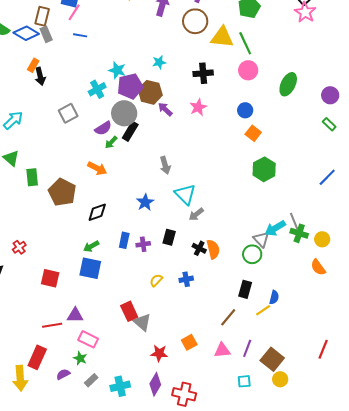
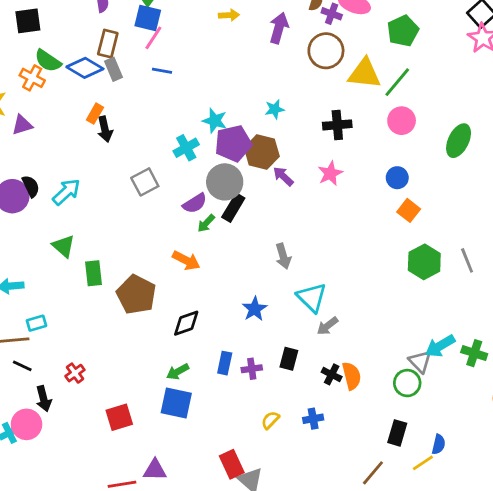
green line: (245, 43) -> (397, 82), turned 65
gray line: (294, 221) -> (467, 260), moved
red square: (50, 278) -> (119, 417), turned -30

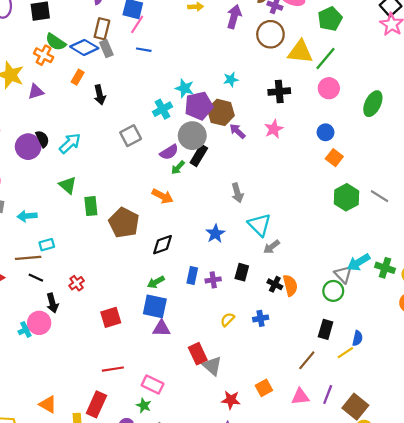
orange rectangle: (95, 114) -> (78, 77), moved
gray line: (467, 260) -> (379, 196), turned -36
purple triangle: (155, 470) -> (161, 328), moved

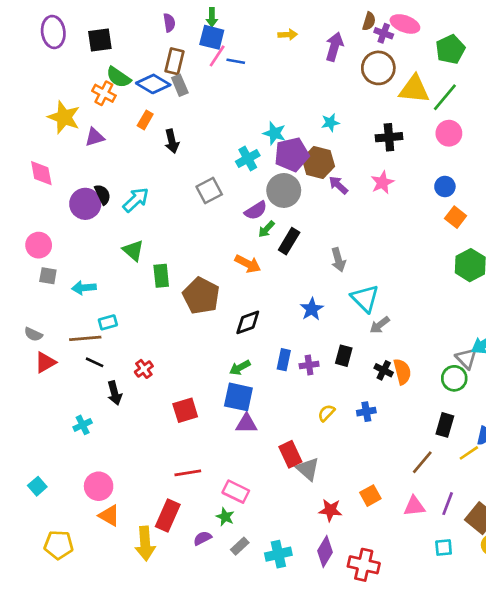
blue line: (144, 50) -> (236, 61), moved
black rectangle: (199, 155) -> (289, 241), moved
pink circle: (39, 323) -> (99, 486), moved

